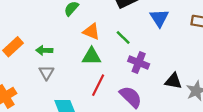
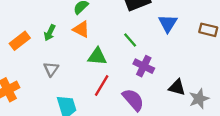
orange triangle: (91, 32) -> (81, 29), moved
green arrow: (44, 50) -> (50, 33), moved, turned -70

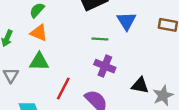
green line: (130, 40) -> (100, 39), moved, turned -42
green triangle: (97, 56) -> (39, 62), moved

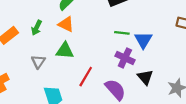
blue triangle: (126, 21) -> (143, 40), moved
black triangle: (140, 85) -> (145, 77), moved, turned 35

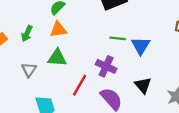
orange triangle: (66, 24) -> (58, 30), turned -35
purple cross: (125, 58) -> (106, 66), moved

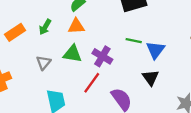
purple cross: (106, 66) -> (102, 56), moved
black triangle: (143, 85) -> (151, 78), moved

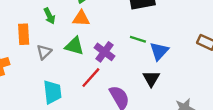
green arrow: (45, 27) -> (49, 16), turned -63
orange rectangle: (15, 32) -> (24, 34), moved, turned -66

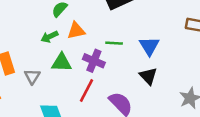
green arrow: (49, 16) -> (49, 37), moved, turned 105
orange triangle: (81, 18) -> (76, 31), moved
green line: (138, 39) -> (114, 43), moved

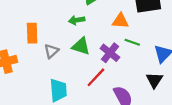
orange triangle: (76, 31) -> (120, 21), moved

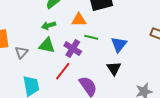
green arrow: (77, 20) -> (49, 25), moved

